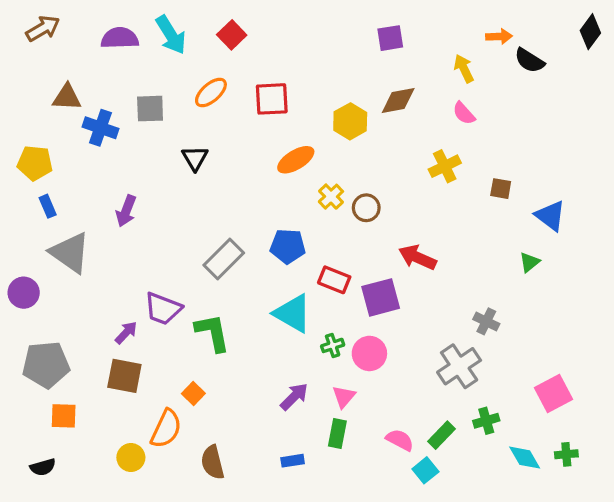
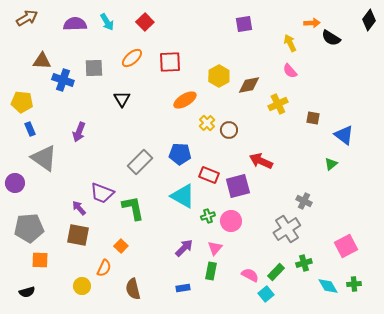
cyan arrow: (171, 35) -> (107, 22), size x0.7
brown diamond: (398, 101) -> (249, 85), moved
purple arrow: (126, 333) -> (79, 208), turned -84
orange semicircle: (166, 429) -> (104, 268), size x0.7

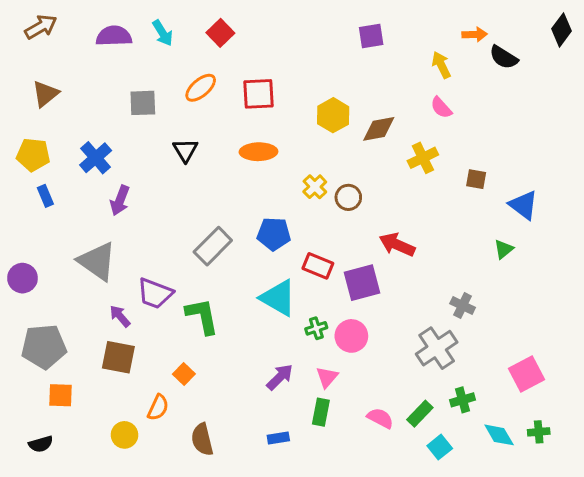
brown triangle: (42, 61) -> (45, 94), moved, turned -42
blue cross: (63, 80) -> (96, 158), moved, turned 30
orange ellipse: (185, 100) -> (258, 152), moved, turned 30
gray triangle: (44, 158) -> (97, 261), moved
cyan square: (266, 294) -> (440, 447), moved

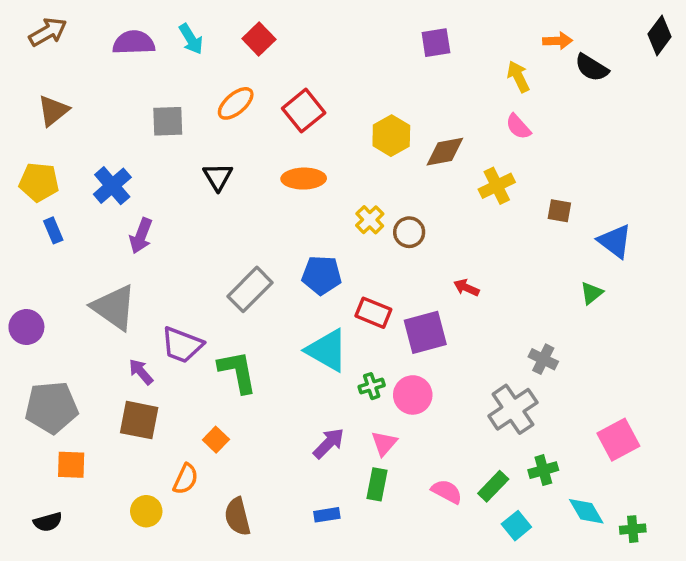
red square: (258, 94) -> (304, 111), turned -36
red arrow: (397, 245) -> (466, 288), size x0.6
green cross: (539, 432) -> (633, 529), moved

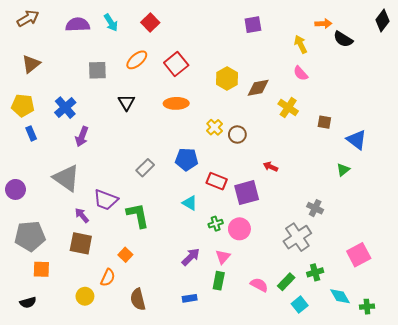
yellow cross: (497, 186) -> (288, 108), turned -30
gray rectangle: (250, 289) -> (145, 168), size x0.7
cyan triangle: (327, 350) -> (190, 203), size x0.6

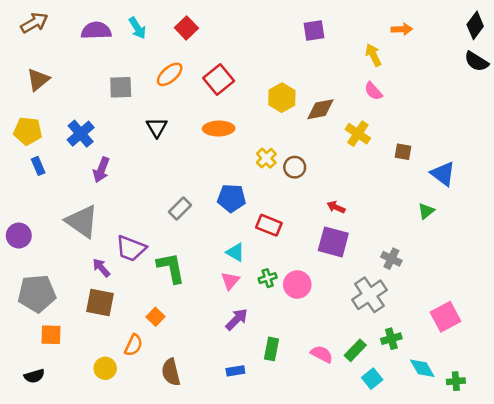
black semicircle: (343, 39) -> (476, 61), moved
purple square: (247, 193) -> (333, 242), moved, turned 30
pink triangle: (223, 257) -> (230, 281), moved

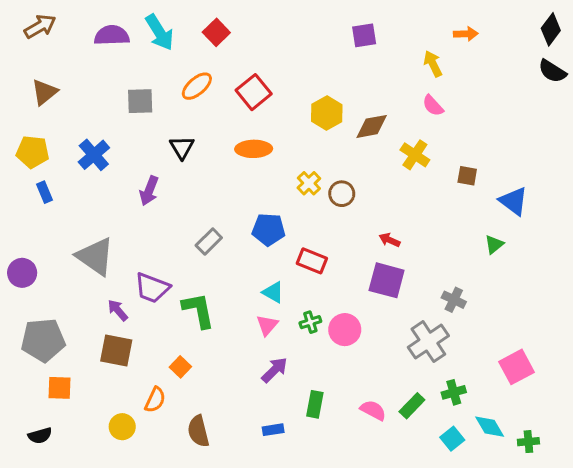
cyan arrow: (137, 28) -> (160, 32), size x1.4
purple arrow: (101, 170) -> (149, 191), moved
cyan square: (372, 379) -> (452, 439), moved

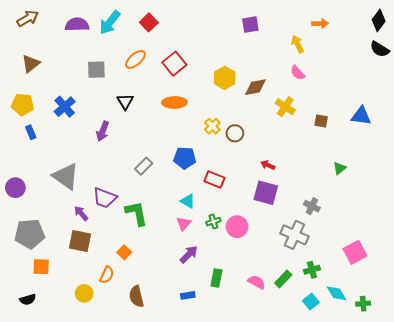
cyan arrow: (160, 32) -> (110, 22), turned 70
blue triangle: (514, 201) -> (361, 116), moved, turned -30
gray cross: (428, 342) -> (294, 235), turned -32

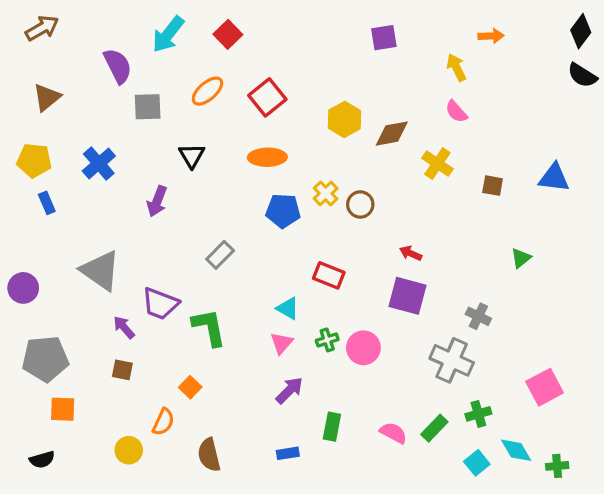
purple semicircle: (77, 25) -> (118, 66), moved, turned 65
blue pentagon: (185, 158) -> (283, 211), moved
brown square: (80, 241) -> (122, 370), size x0.6

